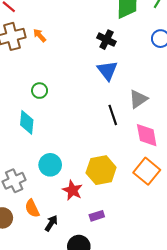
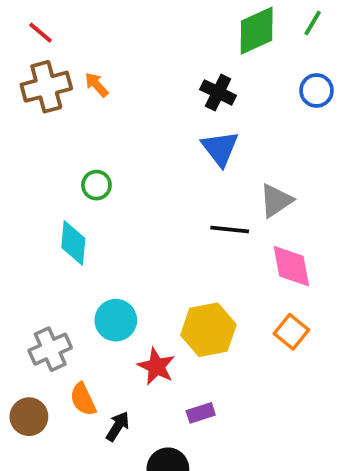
black line: (113, 115) -> (230, 229), turned -66
orange square: (147, 171) -> (291, 332), size x0.7

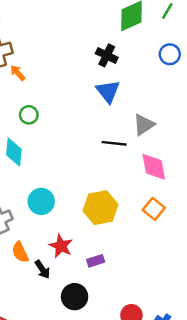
orange arrow: (96, 85) -> (18, 73), moved
red star: (156, 366) -> (61, 246), moved
black arrow: (118, 426) -> (42, 269), turned 114

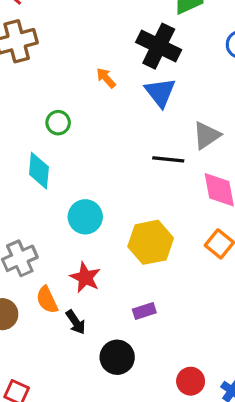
black cross: (107, 55) -> (159, 46), size x1.5
orange arrow: (18, 73) -> (106, 78), moved
cyan circle: (41, 201) -> (85, 217), moved
red star: (61, 246) -> (85, 277), moved

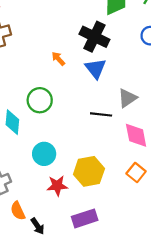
green circle: (58, 123) -> (40, 100), moved, size x1.5
red star: (85, 277) -> (57, 186), moved, turned -30
purple rectangle: (144, 311) -> (85, 218), size x1.6

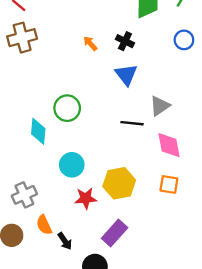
black cross: (94, 37) -> (125, 41), size x0.6
orange arrow: (58, 59) -> (90, 43), moved
orange square: (136, 172) -> (169, 184), turned -30
purple rectangle: (85, 218) -> (115, 233), turned -30

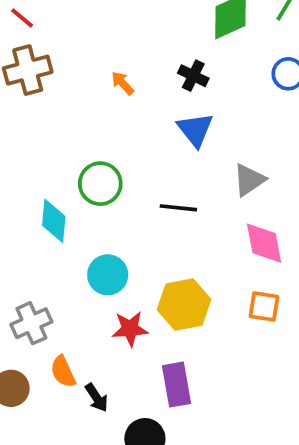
orange arrow: (90, 43) -> (123, 83), moved
black line: (132, 123) -> (178, 208), moved
purple rectangle: (115, 233) -> (177, 385), turned -52

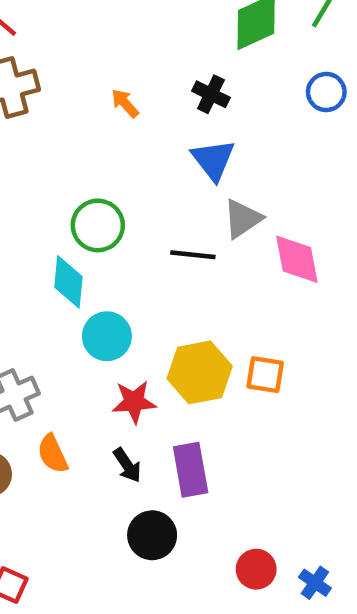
gray triangle: (249, 180) -> (243, 219), moved
cyan diamond: (54, 221) -> (68, 282), moved
pink diamond: (264, 243) -> (297, 259), moved
orange square: (264, 306) -> (265, 375), moved
black arrow: (97, 398) -> (127, 465), moved

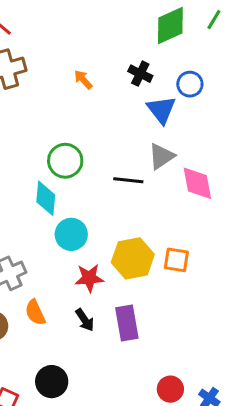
blue circle: (326, 92) -> (190, 84), moved
blue triangle: (213, 160) -> (161, 110), moved
black circle: (152, 535) -> (52, 382), moved

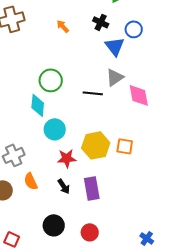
black circle: (52, 382) -> (54, 225), moved
red circle: (170, 389) -> (90, 232), moved

